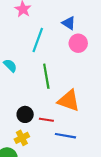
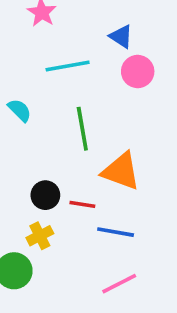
cyan line: (38, 40) -> (68, 66), turned 60

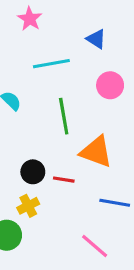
pink circle: (138, 72) -> (110, 85), moved
blue line: (116, 232) -> (115, 203), moved
pink line: (119, 284) -> (95, 246), turned 68

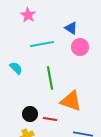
pink circle: (110, 85) -> (80, 47), moved

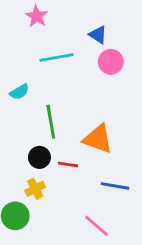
cyan semicircle: (16, 68) -> (19, 92), turned 104
green line: (50, 78) -> (51, 122), moved

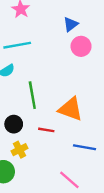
blue triangle: (98, 35) -> (71, 24), turned 49
cyan line: (57, 58) -> (17, 45), moved
black circle: (39, 157) -> (14, 124), moved

